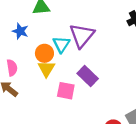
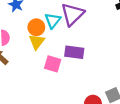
purple rectangle: (88, 76) -> (74, 52), turned -42

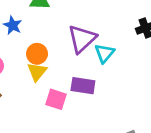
cyan triangle: (53, 21) -> (104, 53), moved

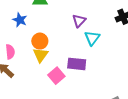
purple triangle: (82, 39) -> (79, 21), moved, size x0.6
pink square: (56, 99) -> (56, 76), turned 35

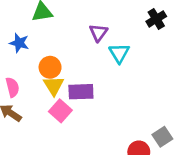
purple rectangle: (77, 64) -> (81, 92), moved
pink square: (56, 76) -> (60, 111), moved

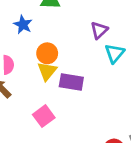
pink square: (60, 111) -> (44, 116), moved

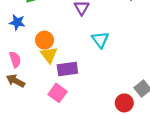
cyan triangle: (115, 53) -> (100, 40), moved
purple rectangle: (71, 82) -> (67, 69), moved

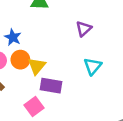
blue star: (17, 22) -> (13, 37), moved
orange circle: (45, 40) -> (20, 60), moved

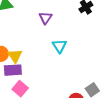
purple rectangle: (51, 86) -> (13, 70), moved

